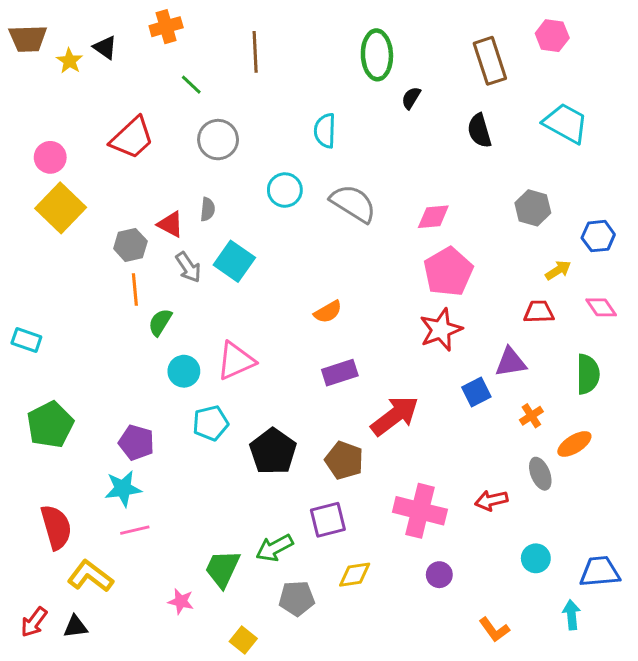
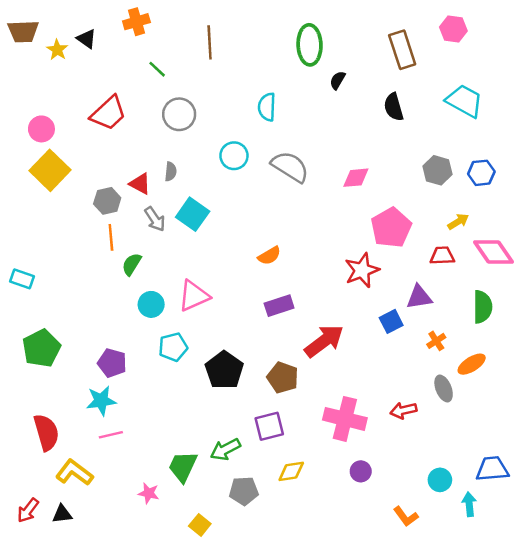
blue hexagon: (598, 236) -> (481, 173), moved
pink pentagon: (448, 272) -> (391, 228), moved
pink diamond: (601, 307) -> (494, 252), size x1.6
cyan circle: (536, 558) -> (440, 480), moved

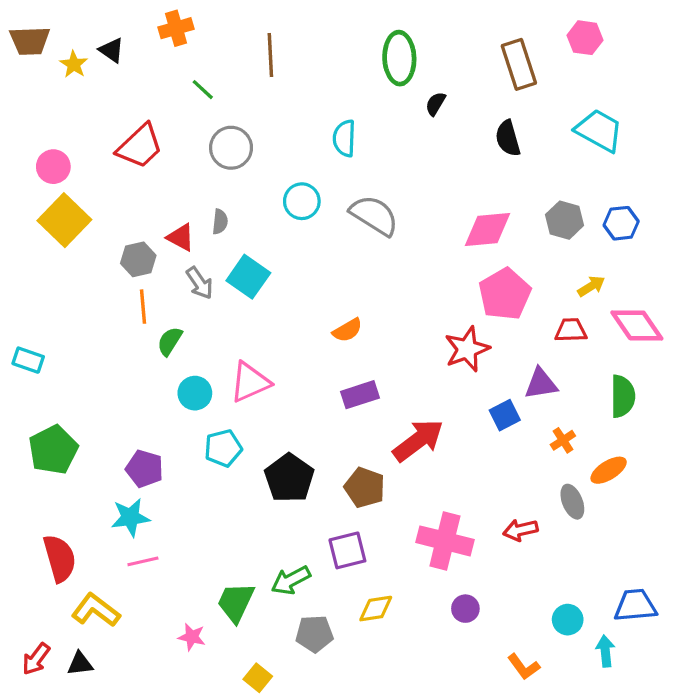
pink diamond: (356, 178) -> (487, 230), moved, size x1.4

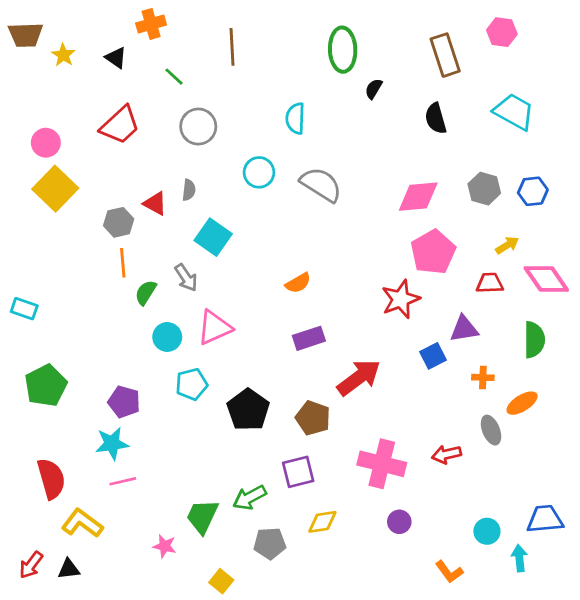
black triangle: (112, 50) -> (116, 58), moved
gray arrow: (200, 283) -> (186, 278), moved
orange cross: (563, 440) -> (483, 377), turned 35

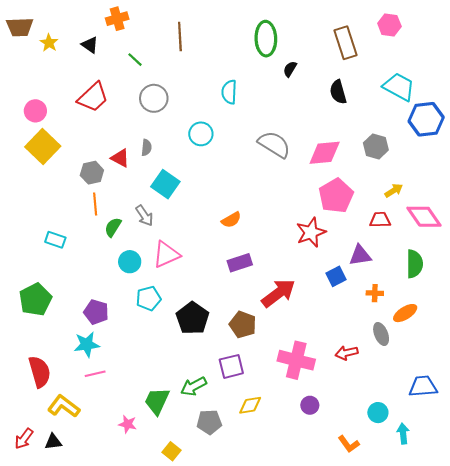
gray semicircle: (321, 185) -> (274, 144), moved
blue hexagon: (533, 191) -> (426, 119), moved, size x1.5
cyan rectangle: (24, 309) -> (55, 240), moved
blue trapezoid: (545, 519) -> (423, 386), moved

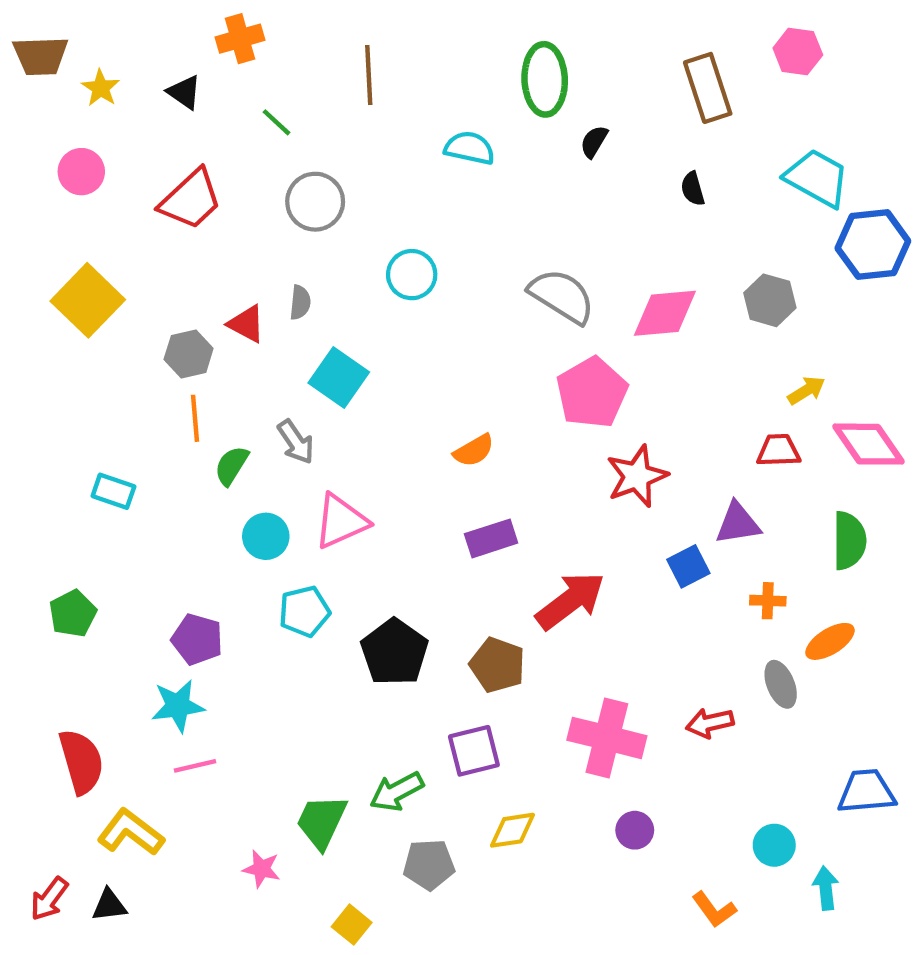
cyan semicircle: (229, 92) -> (470, 148), moved, turned 100
black semicircle: (338, 92) -> (693, 189), size x0.7
pink circle: (35, 111) -> (81, 172), moved
pink pentagon: (336, 196) -> (592, 393), moved
green pentagon: (35, 299) -> (73, 614), size x0.7

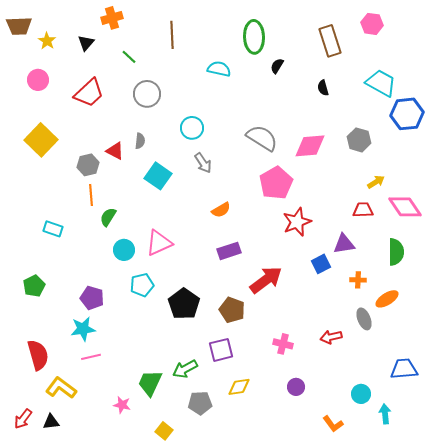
black triangle: (184, 92) -> (86, 43), turned 36
gray arrow: (296, 442) -> (203, 163), moved
pink cross: (607, 738) -> (283, 344), size x0.6

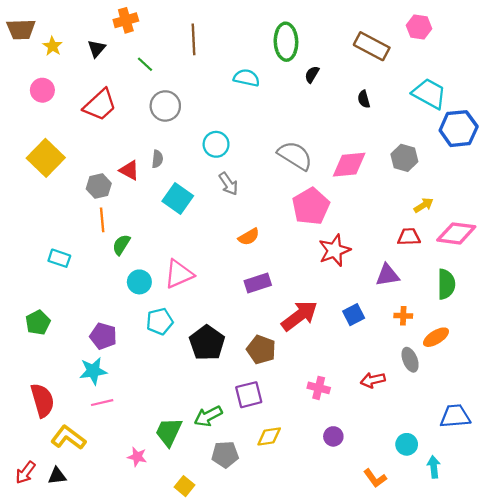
brown rectangle: (330, 41) -> (372, 46), turned -44
pink diamond: (405, 207) -> (456, 233), turned -48
blue square: (321, 264) -> (354, 315), moved

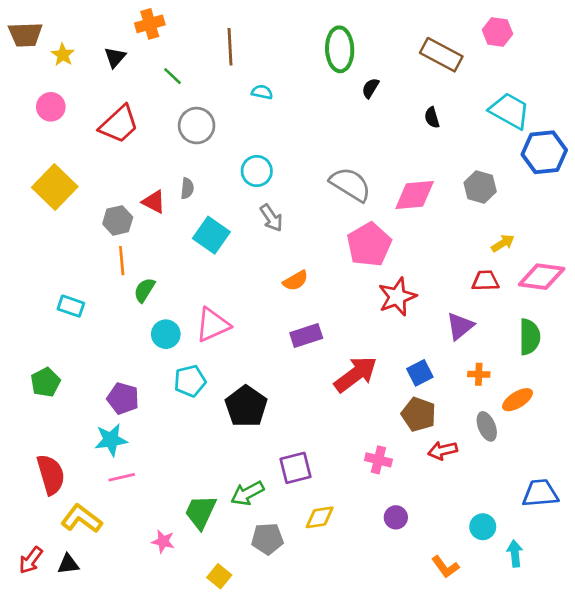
cyan semicircle: (247, 78) -> (262, 92), moved, size x0.7
purple triangle: (387, 275) -> (460, 326), turned -30
brown pentagon: (261, 350) -> (419, 414), moved

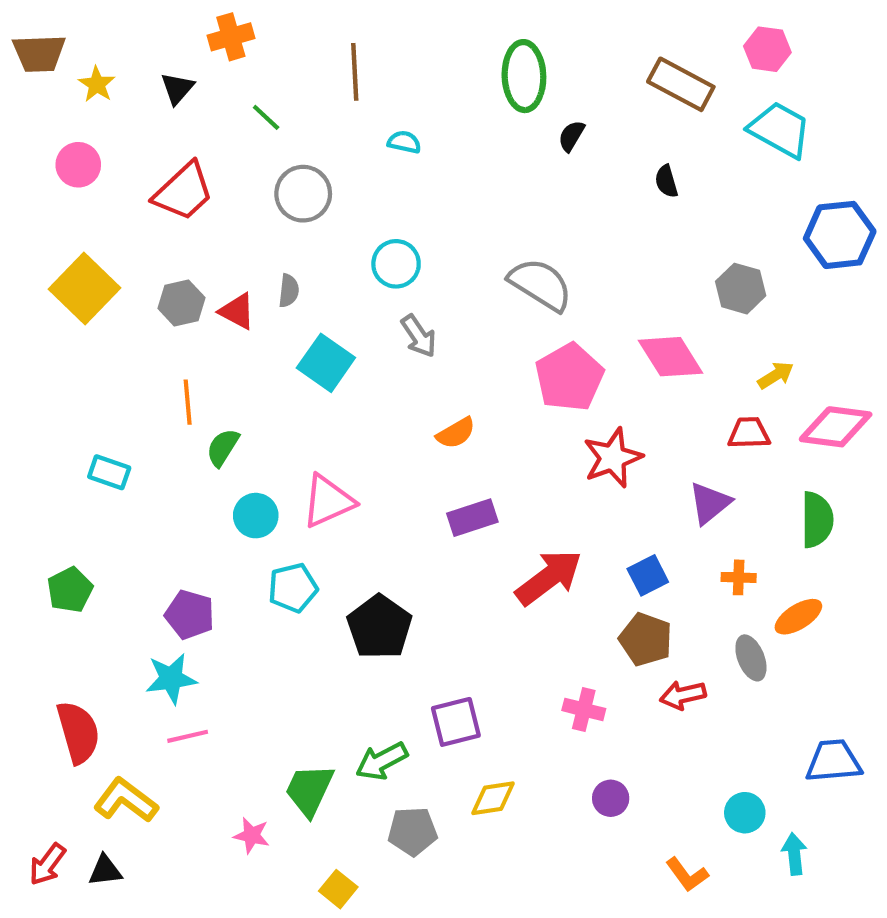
cyan trapezoid: (509, 111) -> (780, 130), moved
pink diamond: (415, 195) -> (670, 357), moved, turned 63
gray hexagon: (118, 220) -> (181, 303), moved

